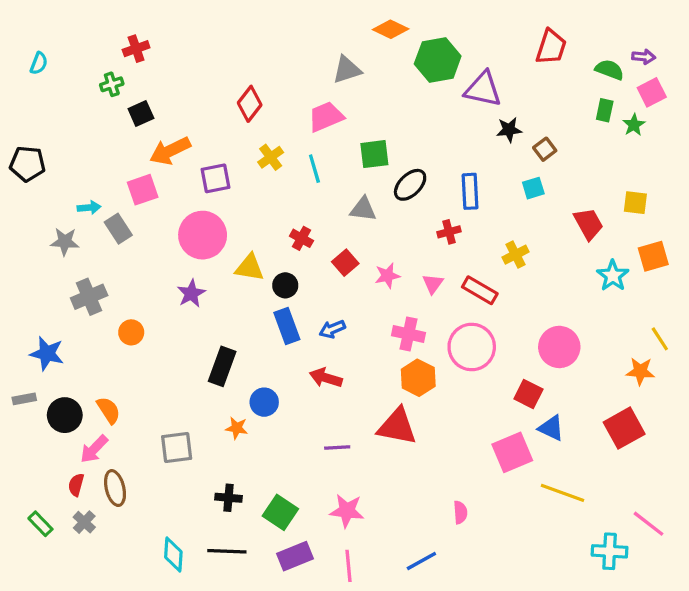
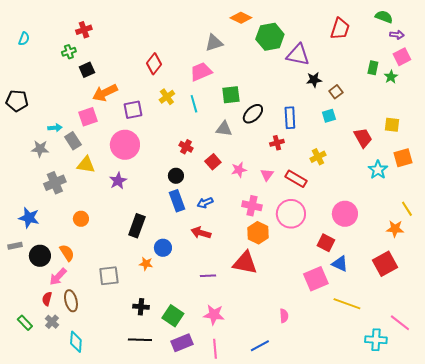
green semicircle: (610, 70) -> (384, 17), moved
yellow triangle: (250, 268) -> (86, 165), moved
orange circle: (131, 332) -> (81, 219), moved
cyan diamond: (173, 555) -> (76, 342), moved

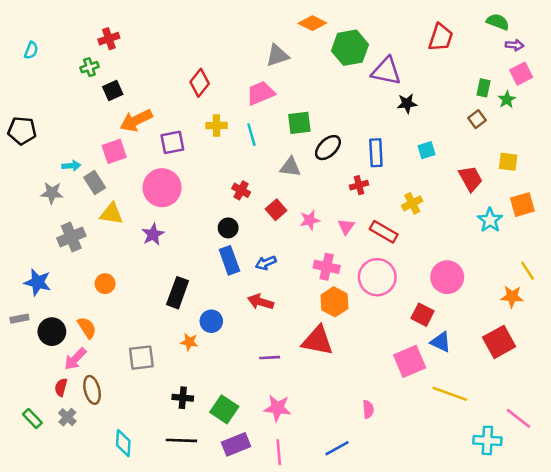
brown square: (336, 92) -> (477, 119), moved
yellow cross: (167, 97) -> (216, 125), turned 35
cyan diamond: (76, 342) -> (123, 443), moved

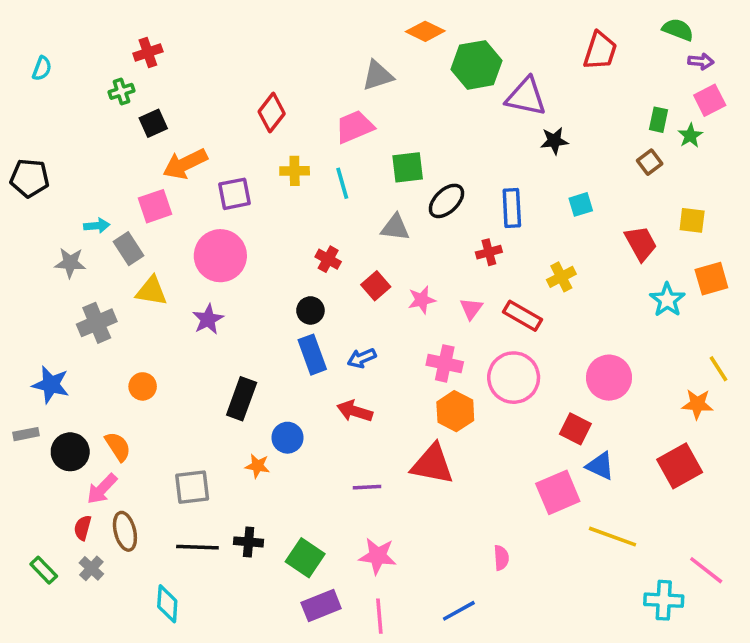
black line: (181, 440) -> (197, 547), moved

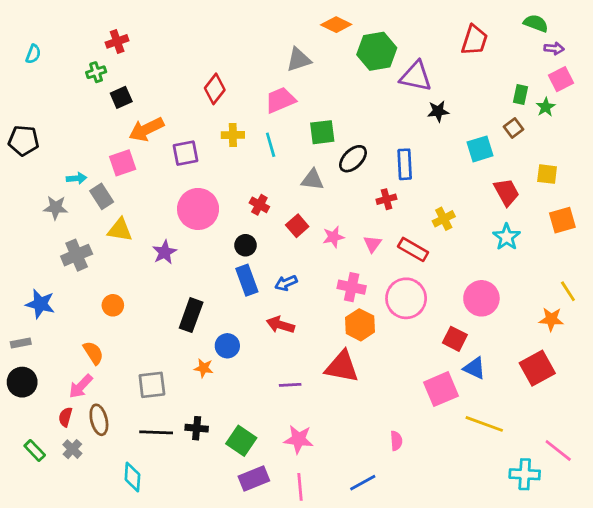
cyan square: (581, 204) -> (480, 149), moved, size x1.4
pink circle: (220, 256) -> (198, 209), moved
cyan star: (667, 300) -> (507, 237), moved
black circle: (70, 452) -> (22, 382), moved

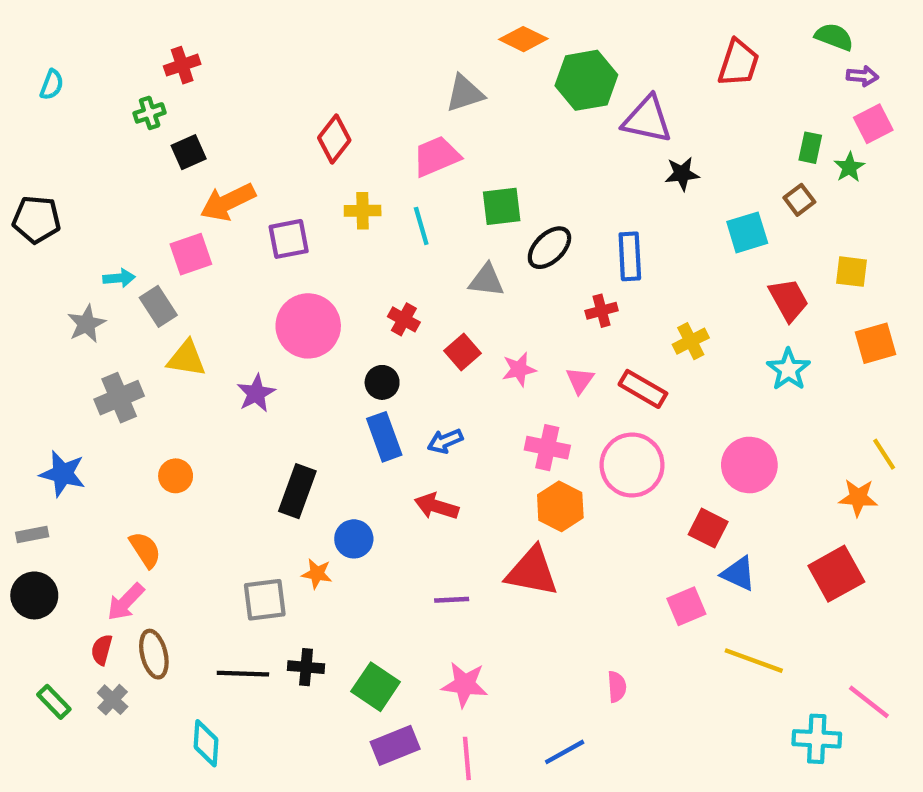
gray star: (56, 208) -> (87, 324), turned -30
gray square: (152, 385) -> (265, 600), moved
pink square: (441, 389) -> (686, 606), size x0.7

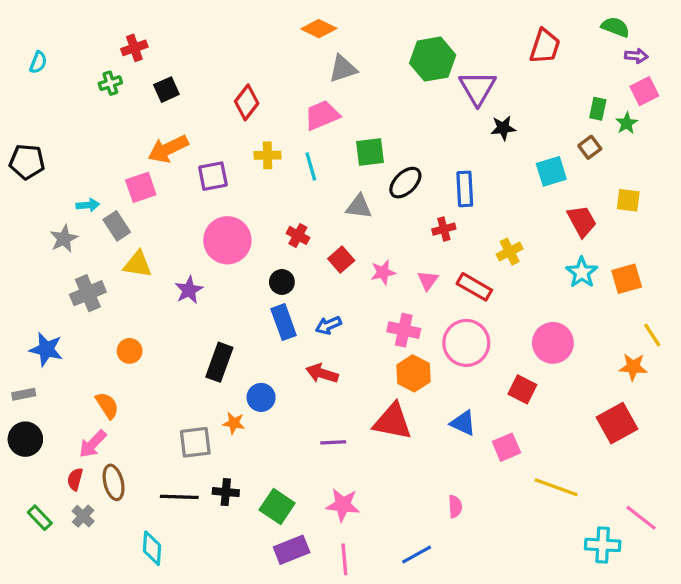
orange diamond: (523, 39) -> (319, 29), moved
purple triangle: (647, 119) -> (478, 88), turned 48
black square: (189, 152) -> (166, 90), moved
orange square: (875, 343) -> (627, 279), moved
blue triangle: (739, 574) -> (463, 423), moved

